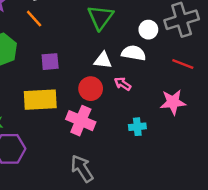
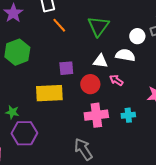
orange line: (34, 19) -> (59, 25), moved
purple square: (50, 62) -> (66, 68), moved
pink cross: (81, 121) -> (96, 115), moved, turned -30

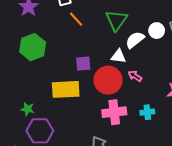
white semicircle: (125, 55) -> (135, 40), moved, turned -48
red circle: (90, 84) -> (108, 80), size x1.4

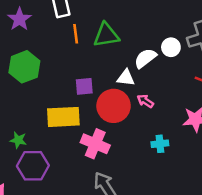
orange line: (76, 19) -> (76, 34), turned 35
green triangle: (116, 20) -> (106, 35), moved, turned 45
pink cross: (114, 112) -> (95, 144), moved, turned 30

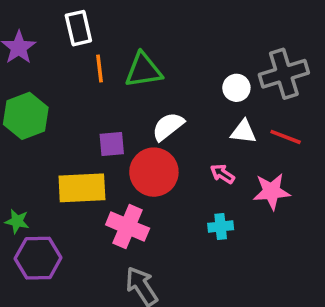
white semicircle: (145, 58) -> (168, 126), moved
white triangle: (126, 78) -> (243, 132), moved
pink arrow: (145, 101) -> (222, 174), moved

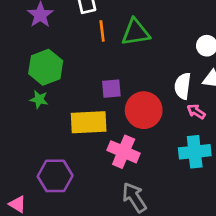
white semicircle: (168, 126) -> (183, 86), moved, turned -45
green star: (17, 221) -> (39, 99), moved
cyan cross: (221, 227) -> (195, 152), size x1.6

